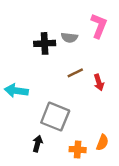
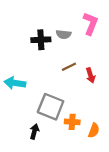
orange cross: (78, 150) -> (72, 122), moved

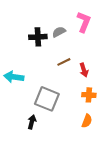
gray semicircle: (64, 34) -> (59, 32), turned 144
orange cross: (72, 122) -> (89, 95), moved

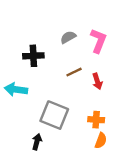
pink L-shape: (84, 22) -> (98, 41), moved
black cross: (38, 37) -> (33, 56), moved
orange cross: (89, 95) -> (96, 120), moved

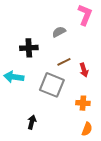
pink L-shape: (98, 41) -> (85, 15), moved
gray square: (54, 115) -> (52, 85), moved
orange semicircle: (101, 141) -> (87, 129), moved

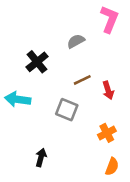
black cross: (29, 48) -> (37, 62), turned -36
gray square: (52, 85) -> (67, 110), size x0.7
orange cross: (83, 103) -> (107, 133), turned -32

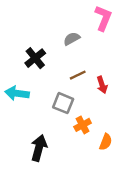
orange cross: (107, 133) -> (83, 125), moved
black arrow: (41, 158) -> (39, 148), size x1.5
orange semicircle: (112, 167) -> (106, 142), moved

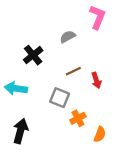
black arrow: (39, 148) -> (20, 131), moved

